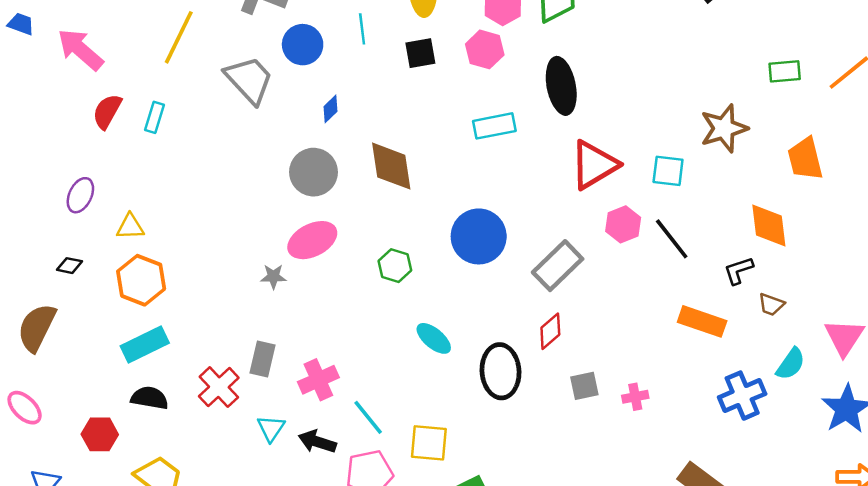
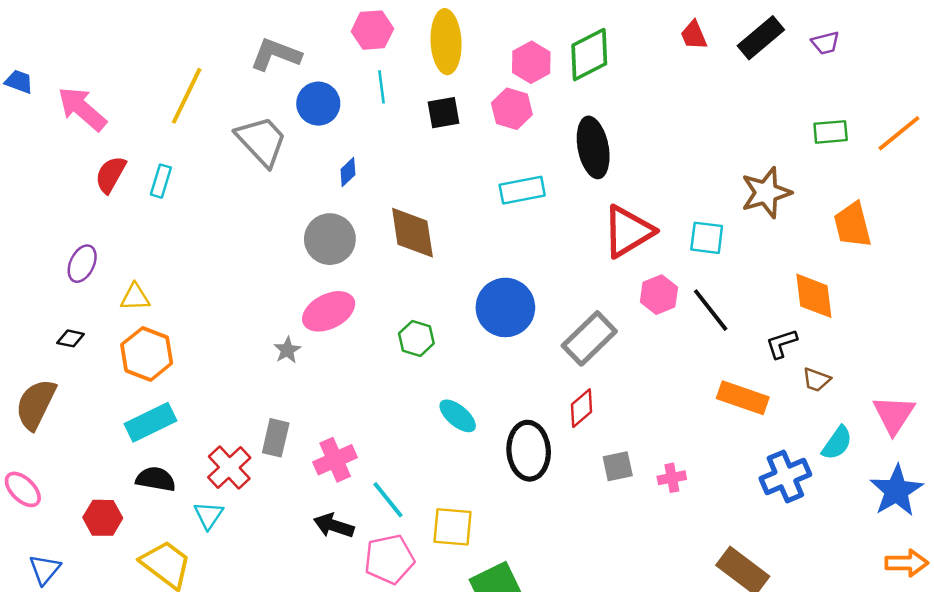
gray star: (273, 277) -> (287, 350), turned -30
cyan triangle: (271, 428) -> (209, 515), moved

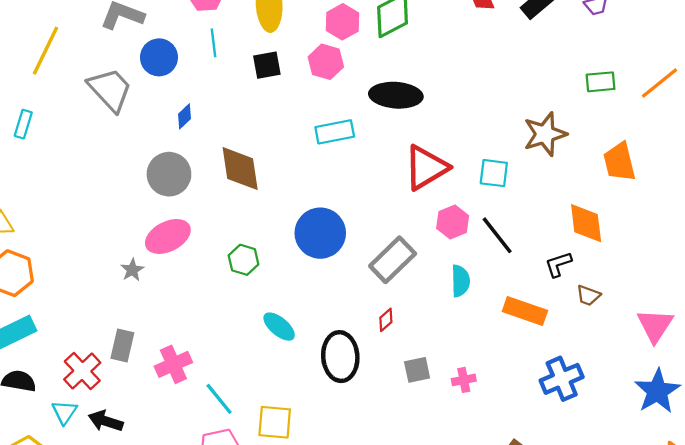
black ellipse: (593, 147) -> (396, 95), turned -75
red diamond: (582, 408) -> (386, 320), size x0.7
cyan semicircle: (837, 443) -> (460, 281), moved, turned -36
black arrow: (334, 526) -> (106, 421), moved

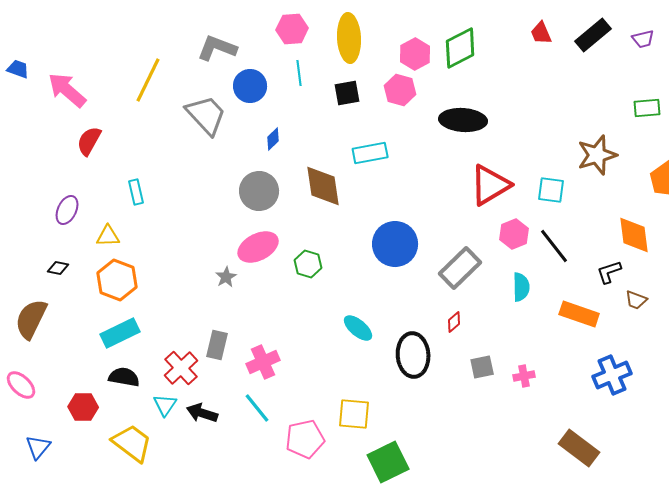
cyan rectangle: (23, 124) -> (136, 192), moved, turned -30
cyan rectangle: (335, 132) -> (370, 153), moved
green hexagon: (244, 260) -> (308, 264), moved
cyan line: (219, 399) -> (257, 408), moved

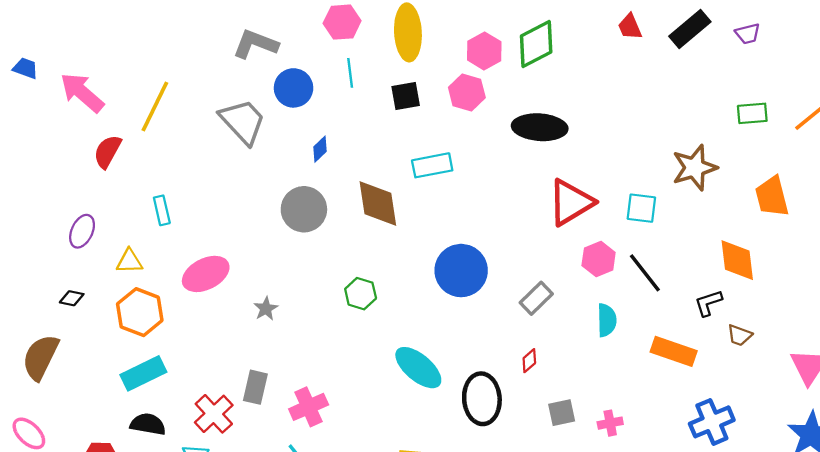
yellow line: (148, 80) -> (155, 106), moved
pink ellipse: (258, 247) -> (206, 274), moved
gray rectangle: (460, 268) -> (536, 298), size x0.7
cyan ellipse: (358, 328) -> (418, 368), size x1.4

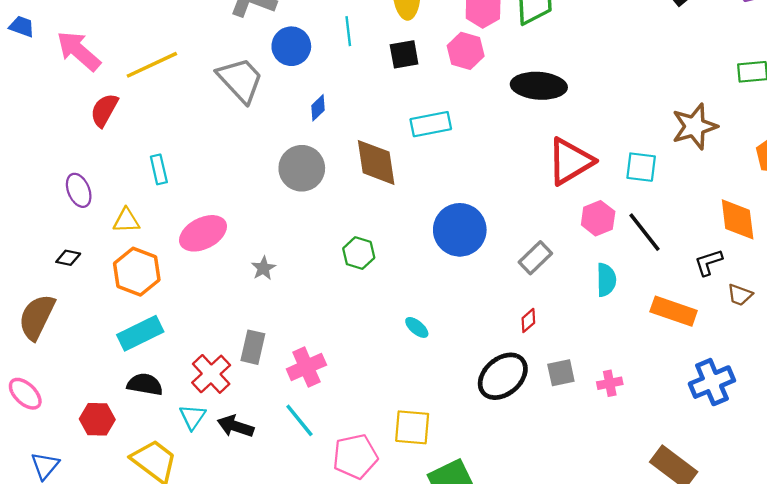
yellow line: (155, 106) -> (152, 65), turned 39
purple ellipse: (82, 231) -> (79, 190), turned -48
cyan ellipse: (418, 368) -> (417, 327), size x0.5
black ellipse: (482, 399) -> (503, 376), moved, turned 54

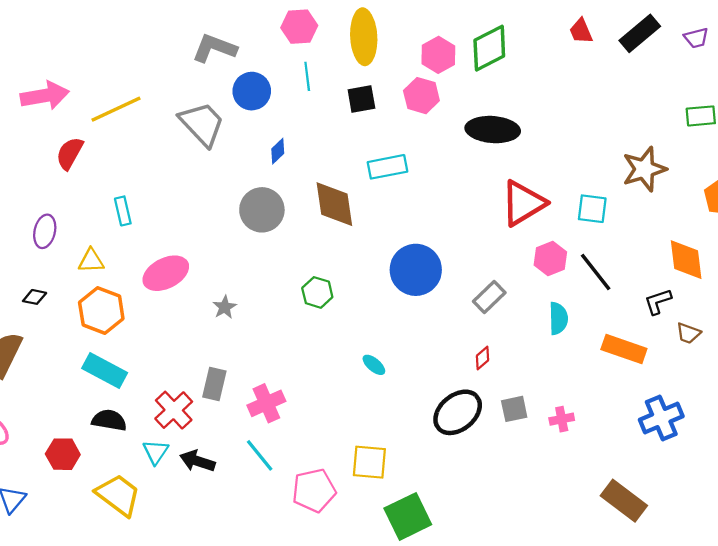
pink arrow: (79, 51) -> (45, 96), turned 129
purple ellipse: (79, 190) -> (45, 231), turned 36
cyan rectangle: (140, 333) -> (105, 370), turned 54

